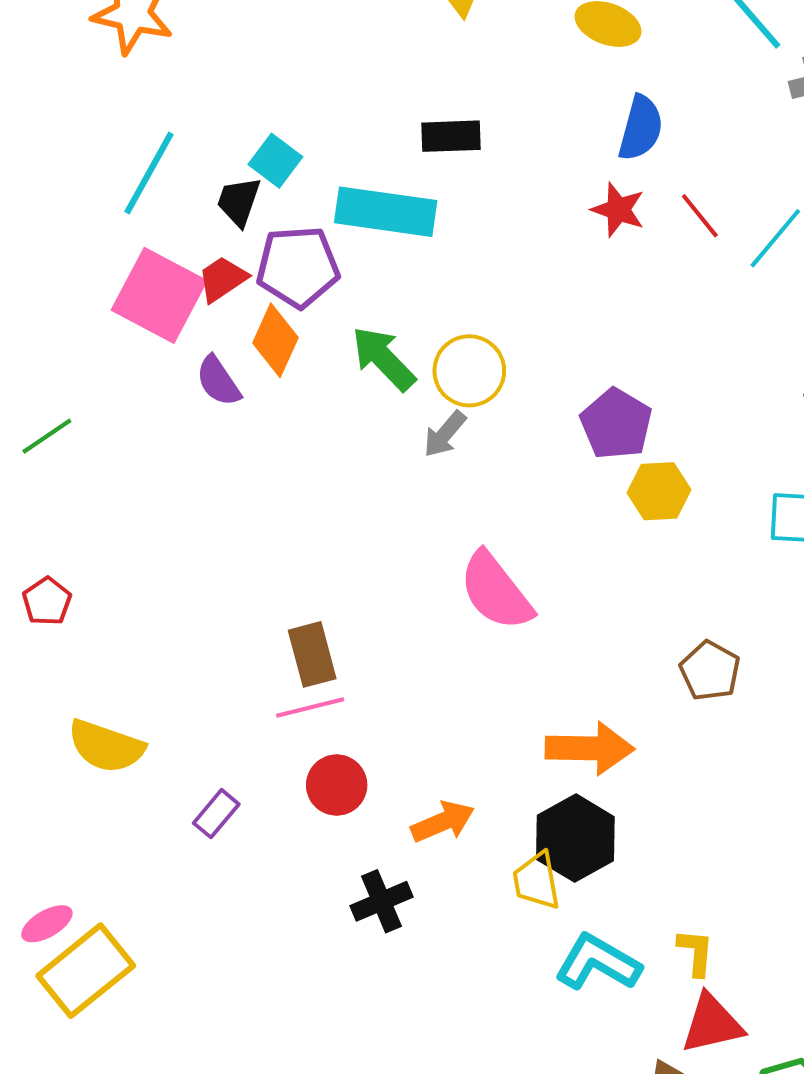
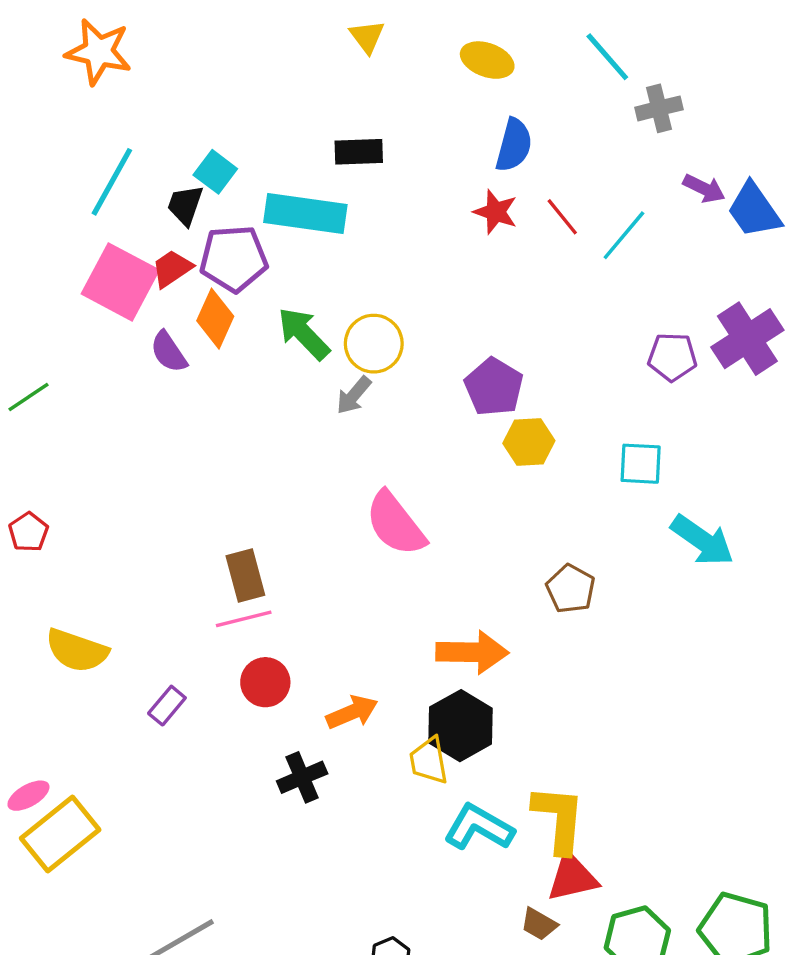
yellow L-shape: (696, 952) -> (559, 819), size x1.8

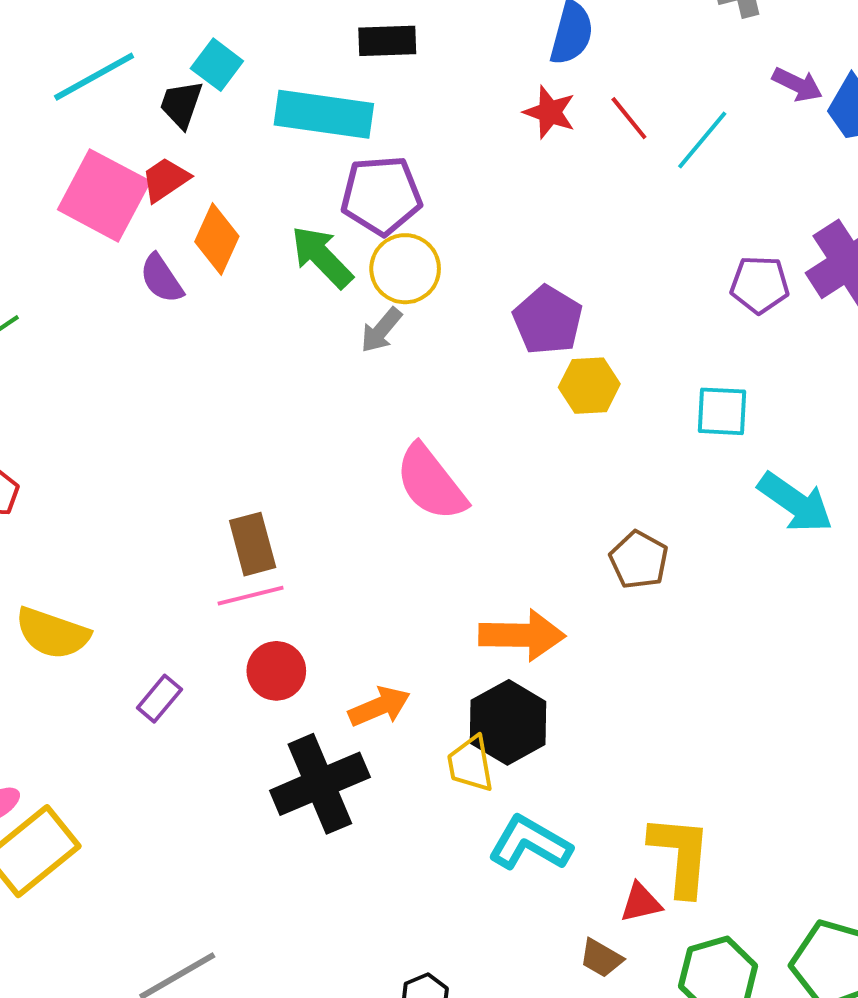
cyan line: (112, 182) -> (94, 77), turned 32
purple pentagon: (234, 259) -> (381, 195), moved
black cross: (302, 777) -> (320, 784), size x1.6
yellow L-shape: (559, 819) -> (680, 855), moved
red triangle: (572, 877) -> (641, 903), size x0.7

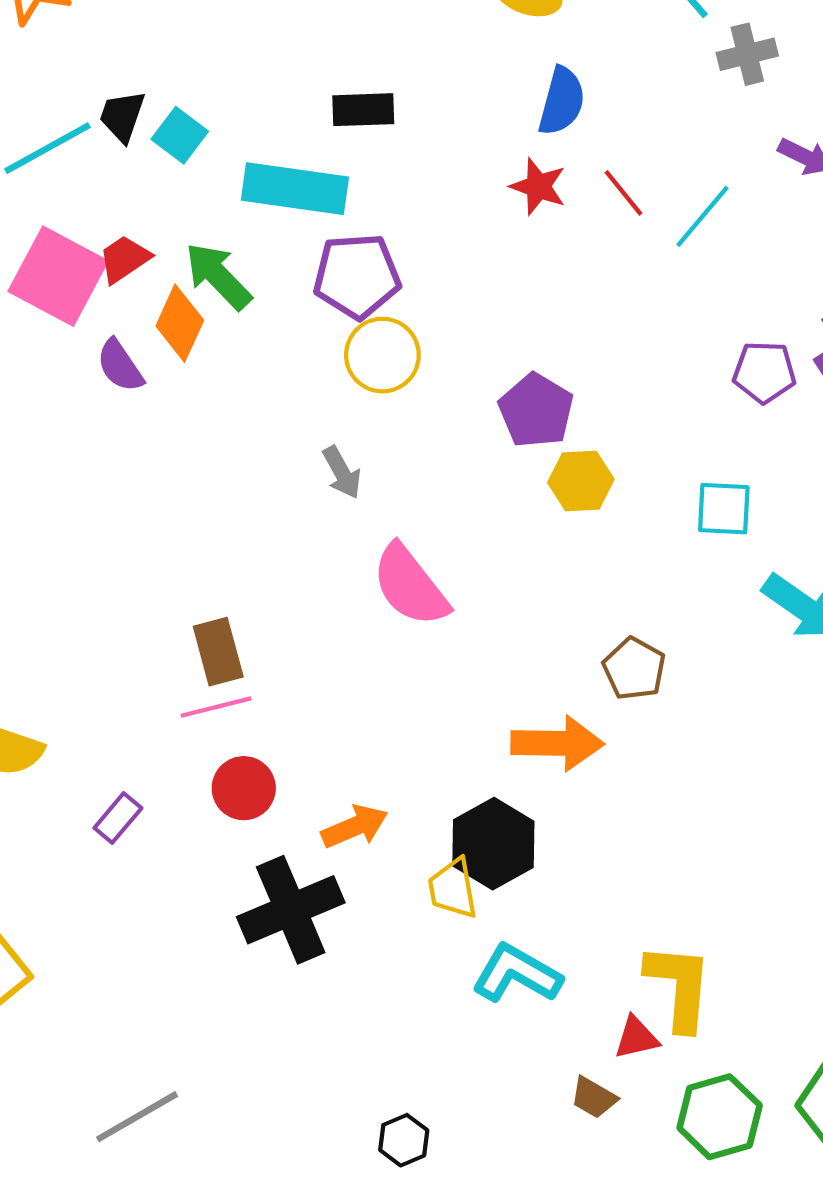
black trapezoid: (181, 104) -> (122, 116), moved
green arrow: (322, 257) -> (218, 276), moved
gray arrow: (381, 330) -> (342, 472), moved, turned -69
orange arrow: (522, 635) -> (557, 743), moved

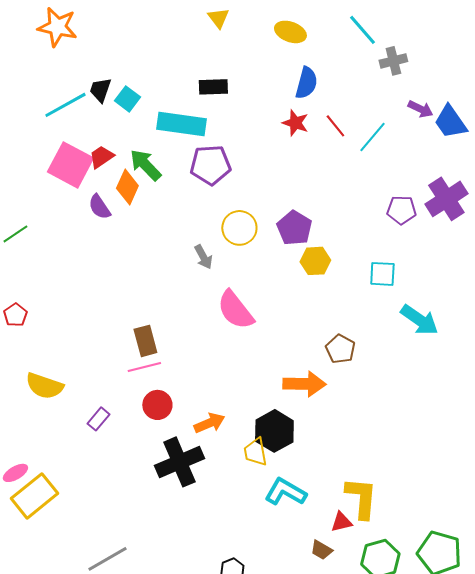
yellow circle: (382, 355) -> (239, 228), moved

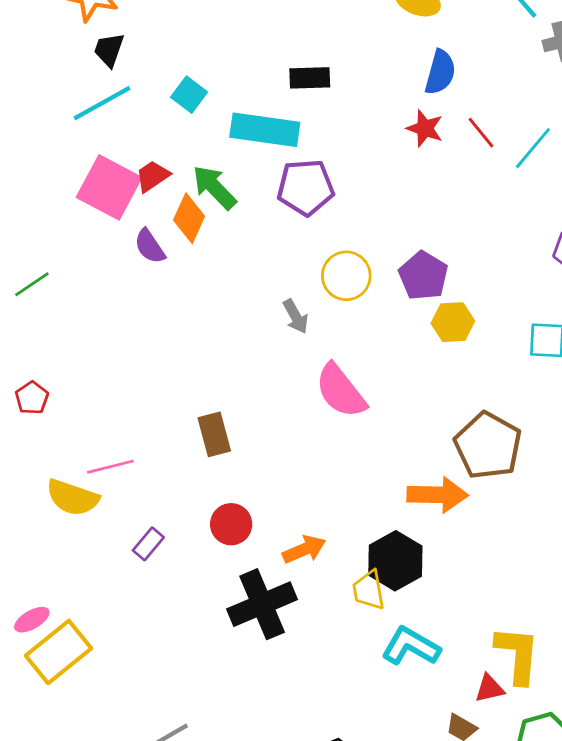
black trapezoid: (100, 90) -> (109, 50), moved
brown pentagon: (340, 349) -> (488, 446), size x1.6
pink line: (144, 367) -> (110, 467), moved

